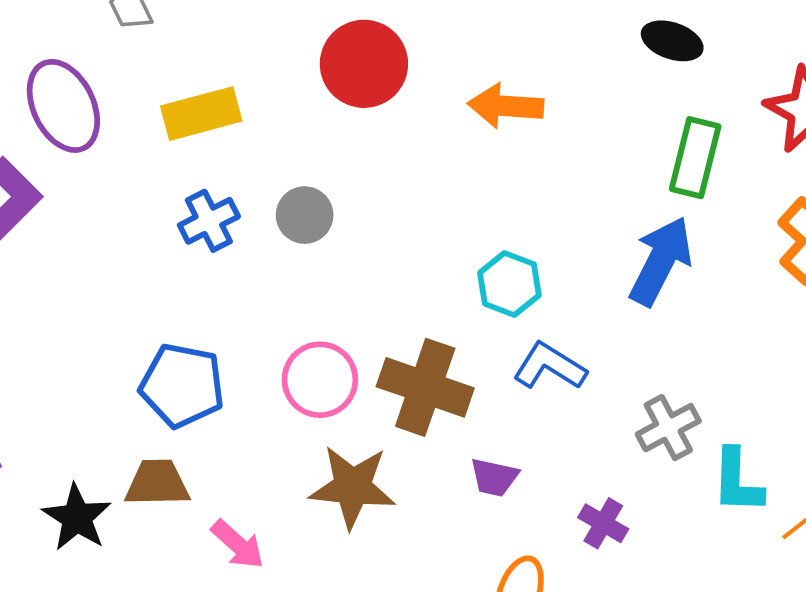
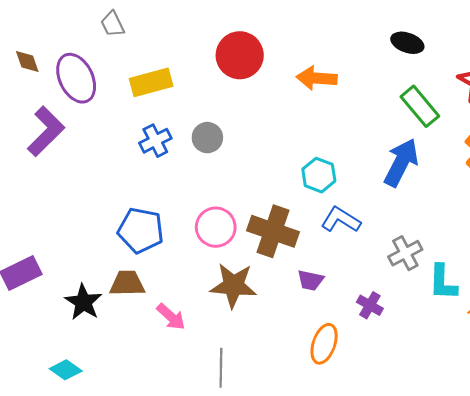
green rectangle: (695, 158) -> (420, 106), turned -54

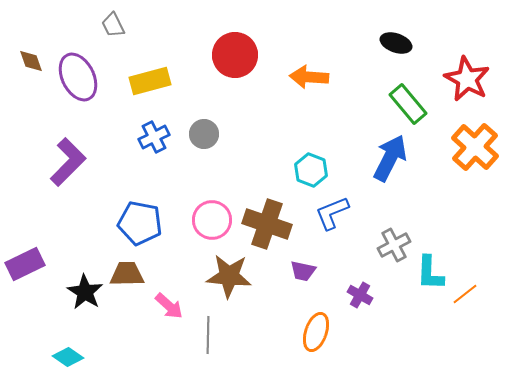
purple L-shape: (46, 131) -> (68, 162), moved
blue L-shape: (341, 220) -> (332, 213), turned -54
gray line: (221, 368) -> (208, 335), moved

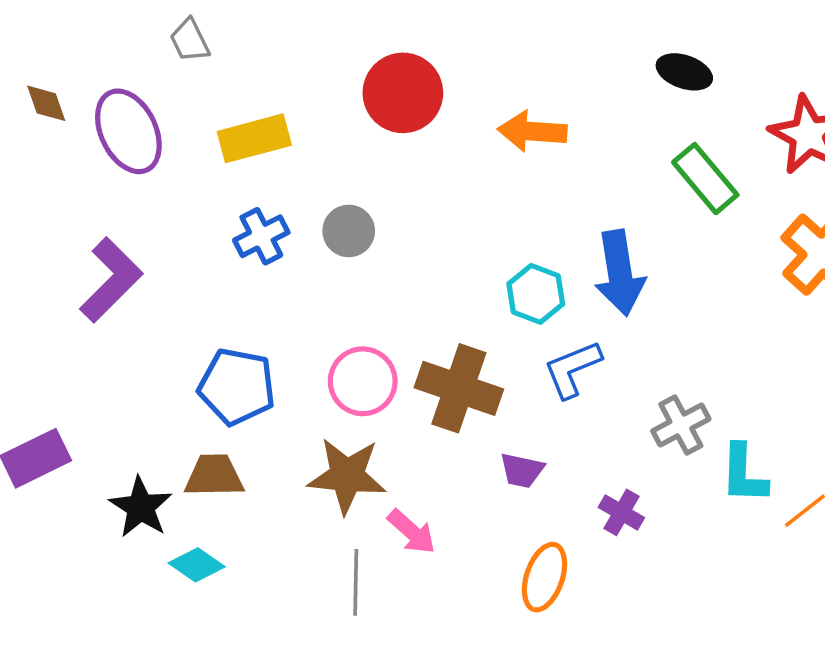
blue arrow: (390, 158) -> (620, 273), moved, turned 144
brown star: (229, 276) -> (347, 476), moved
pink arrow: (169, 306) -> (412, 532), moved
cyan diamond: (68, 357) -> (197, 565), moved

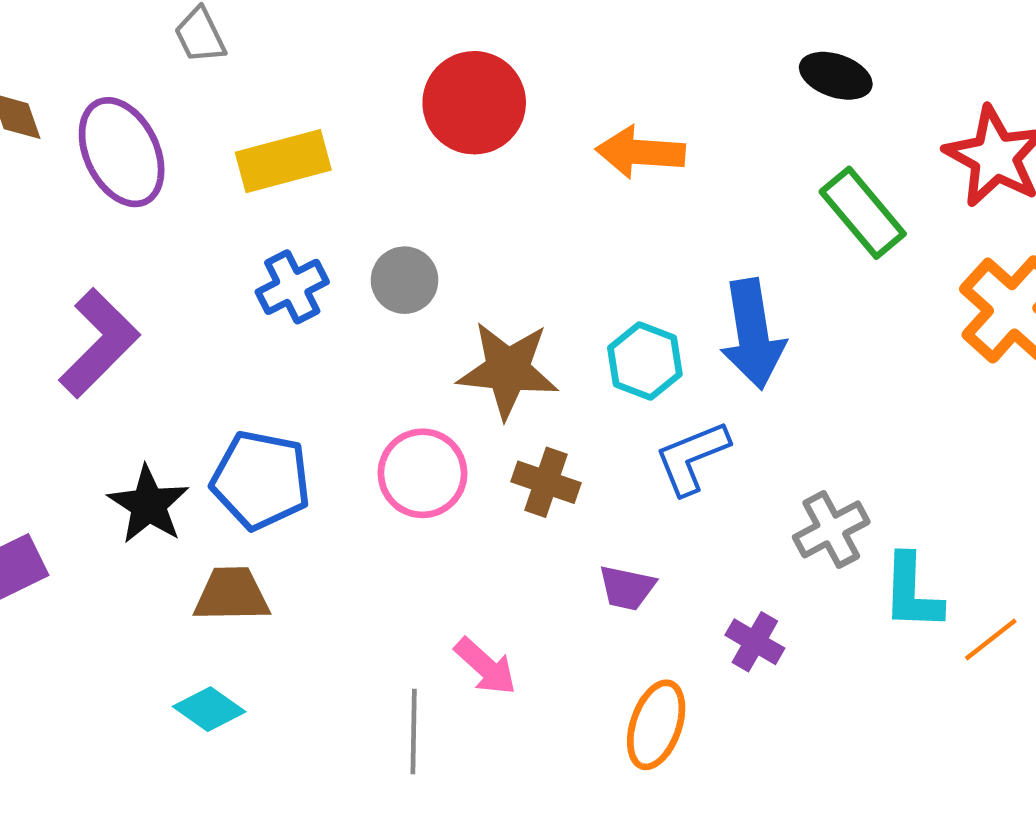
brown cross: (459, 388) -> (546, 482), size x0.6
brown star: (347, 476) -> (508, 370), moved
black star: (141, 507) -> (149, 505), moved

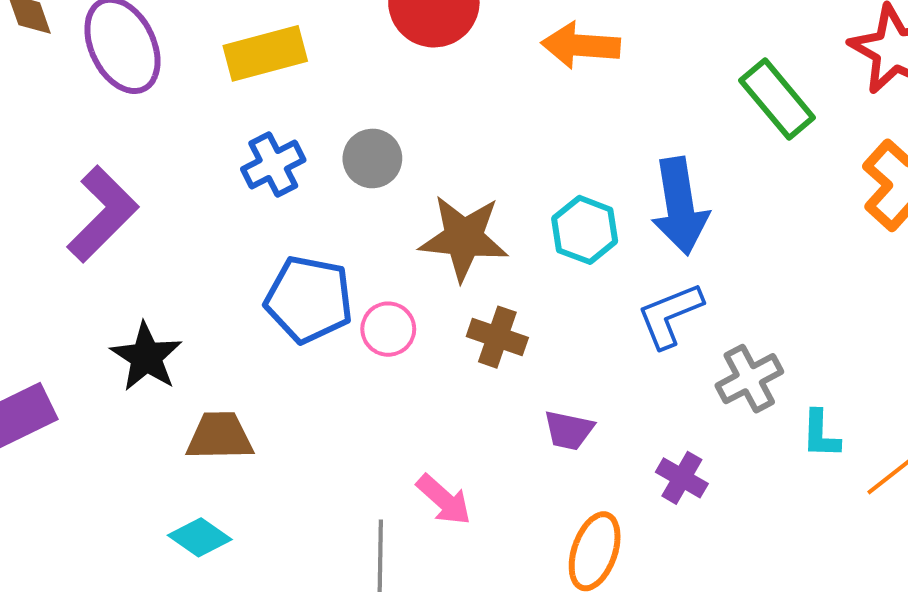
blue L-shape: (692, 458) -> (670, 315), moved
pink circle: (423, 473) -> (388, 329), size x0.7
blue pentagon: (261, 480) -> (309, 299), moved
cyan L-shape: (912, 592) -> (821, 434), size x0.7

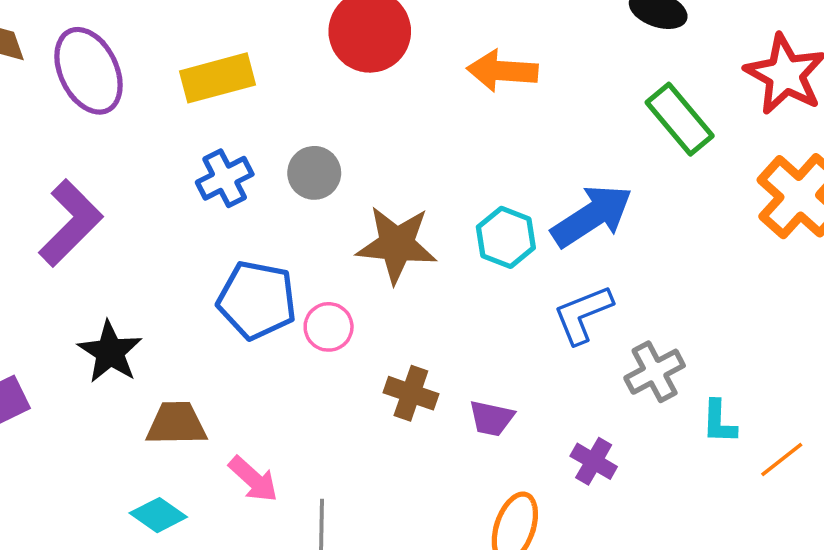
blue arrow: (680, 206) -> (592, 216), turned -114
brown cross: (497, 337) -> (411, 393), moved
pink arrow: (444, 500) -> (253, 479), moved

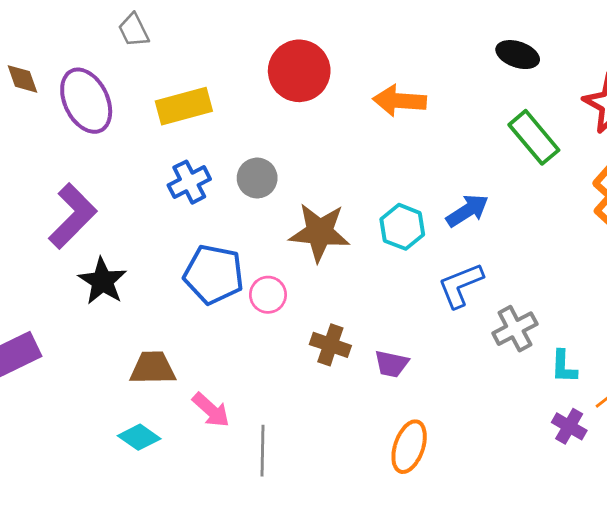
blue arrow: (592, 216) -> (467, 211), size x0.7
black star: (110, 352) -> (102, 281), moved
purple cross: (594, 461) -> (569, 426), moved

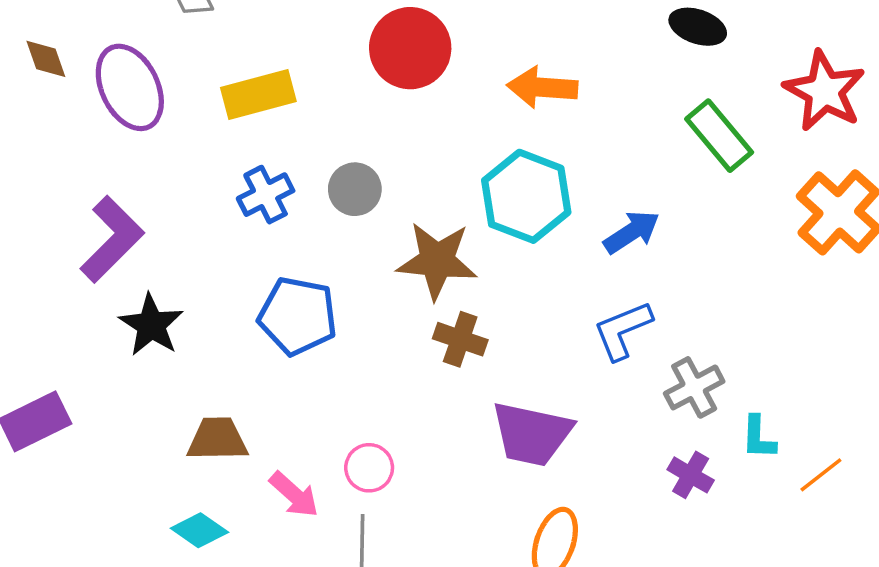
cyan hexagon: (402, 227) -> (526, 196), moved, size x1.5
pink circle: (268, 295) -> (369, 468), moved
brown cross: (330, 345) -> (460, 339), moved
purple trapezoid: (391, 364) -> (532, 434), size x1.8
purple cross: (569, 426) -> (691, 475), moved

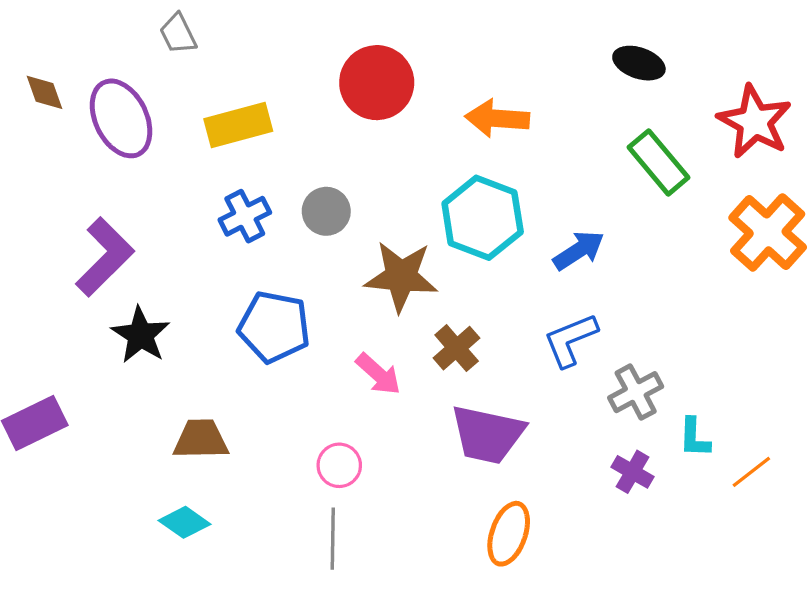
brown cross: (460, 339) -> (457, 348), moved, turned 30
pink arrow: (294, 495) -> (378, 374), moved

